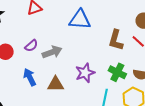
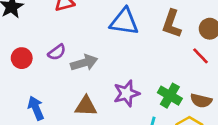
brown L-shape: (116, 40) -> (172, 24), moved
blue arrow: (30, 77) -> (36, 108), moved

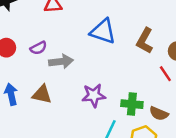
green cross: (170, 96) -> (132, 104), turned -35
brown triangle: (86, 106) -> (42, 94), moved

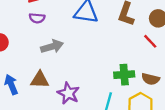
purple semicircle: (38, 48) -> (37, 18), moved, turned 42
purple star: (94, 95) -> (68, 93), moved, turned -30

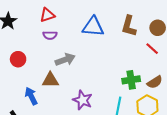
brown semicircle: (151, 79) -> (155, 82), turned -42
brown triangle: (40, 80) -> (50, 80), moved

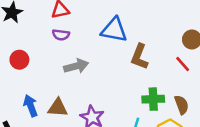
brown L-shape: (129, 26) -> (139, 57), moved
brown triangle: (50, 80) -> (58, 108), moved
brown semicircle: (155, 82) -> (182, 105), turned -84

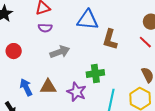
green cross: (153, 99) -> (95, 74), moved

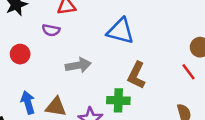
purple semicircle: (45, 28) -> (51, 30), moved
brown L-shape: (110, 39) -> (136, 75), moved

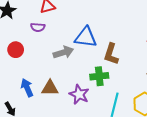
blue triangle: (121, 31) -> (86, 37), moved

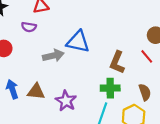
brown L-shape: (111, 54) -> (117, 62), moved
green cross: (99, 76) -> (110, 88), moved

